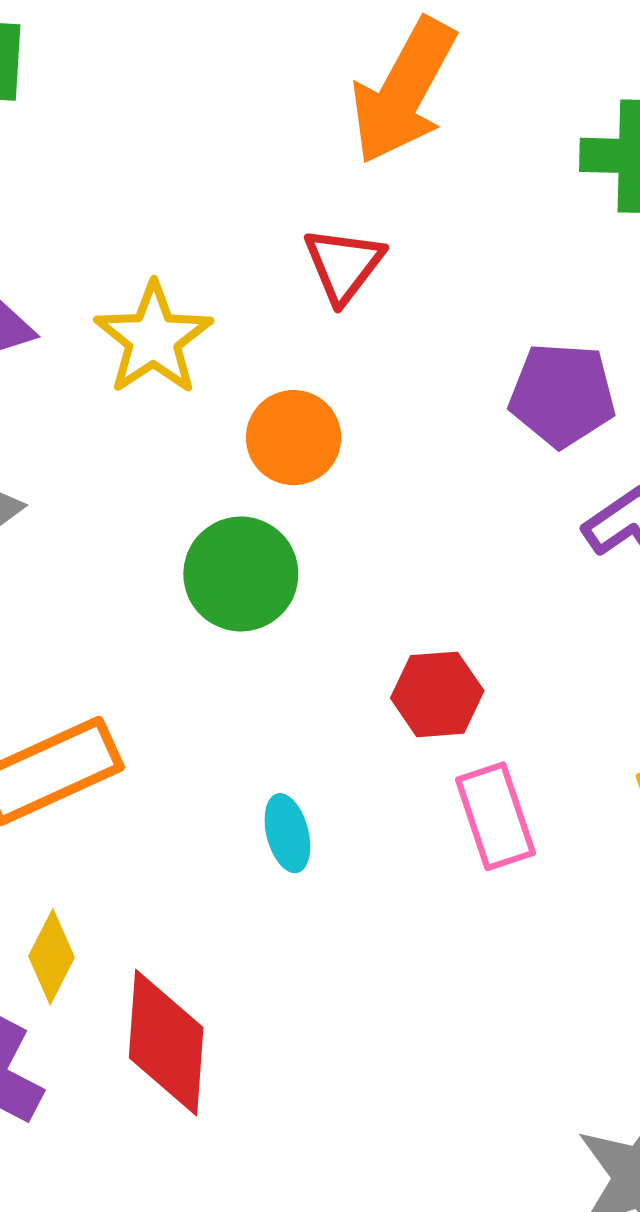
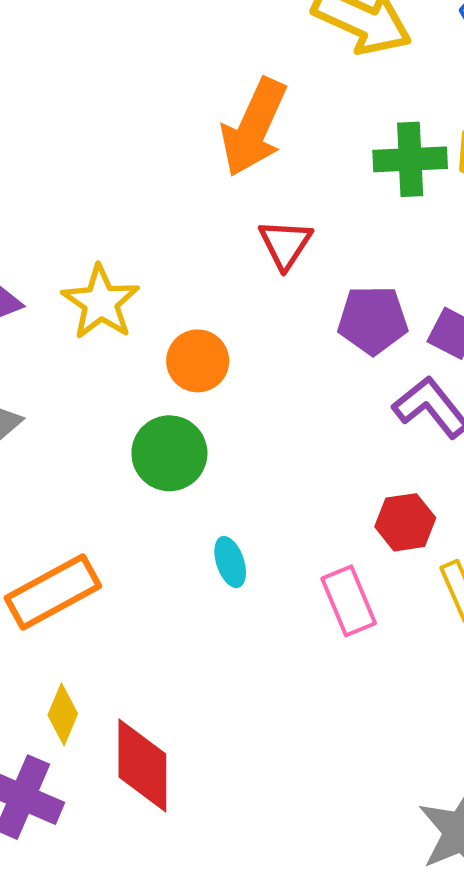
red triangle: (344, 265) -> (285, 244), moved
red hexagon: (437, 694) -> (405, 522), moved
cyan ellipse: (287, 833) -> (230, 562), moved

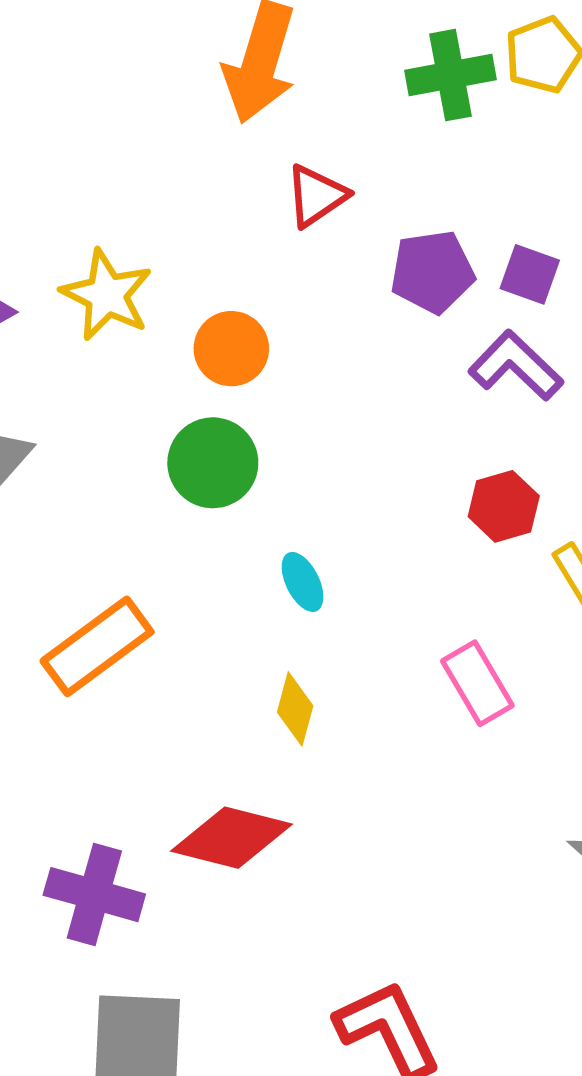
red triangle: (285, 244) -> (316, 196), turned 30
pink rectangle: (349, 601) -> (477, 683), moved
yellow diamond: (63, 714) -> (295, 709), moved
red diamond: (142, 766) -> (231, 838), turned -68

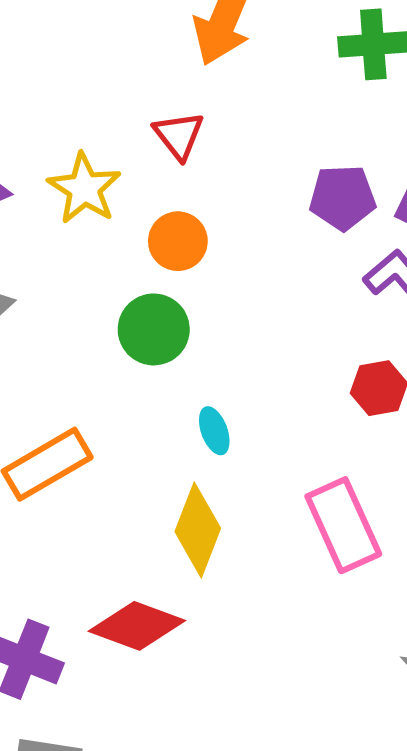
red triangle: (316, 196) -> (179, 135), moved, turned -40
pink rectangle: (477, 683) -> (343, 525), size x1.4
yellow diamond: (295, 709) -> (198, 530), size x1.6

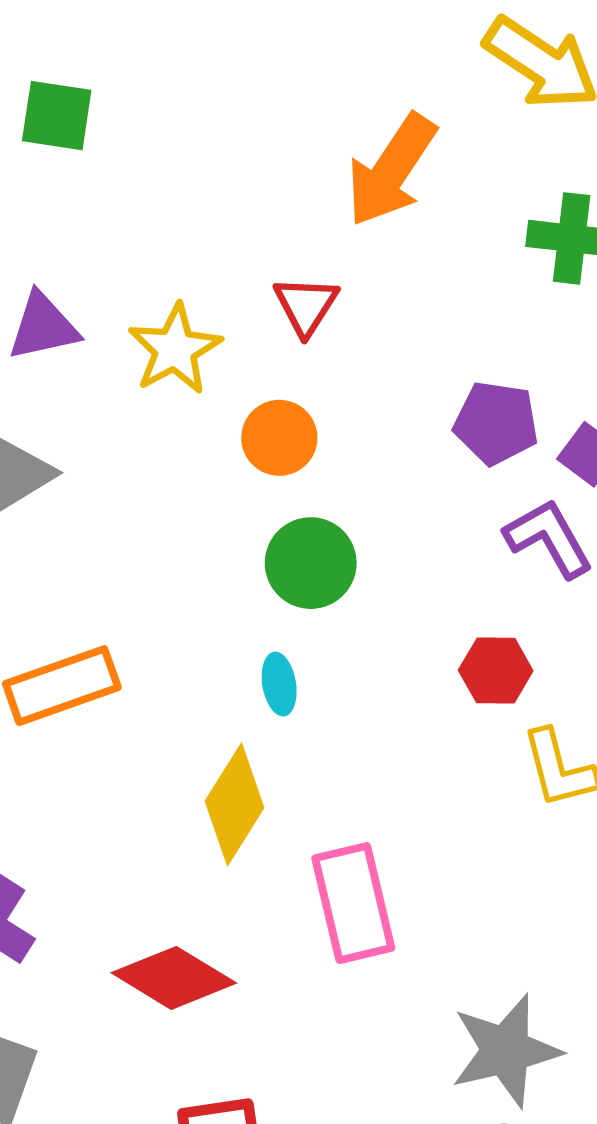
green circle: (154, 329) -> (311, 563), moved
pink rectangle: (343, 525) -> (353, 903), moved
red diamond: (137, 626) -> (174, 978), moved

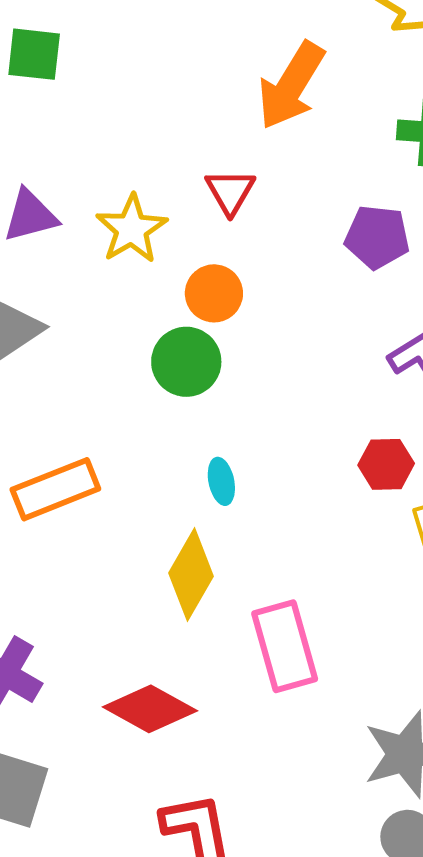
purple pentagon: (496, 423) -> (377, 237), moved
green circle: (311, 563) -> (186, 362), moved

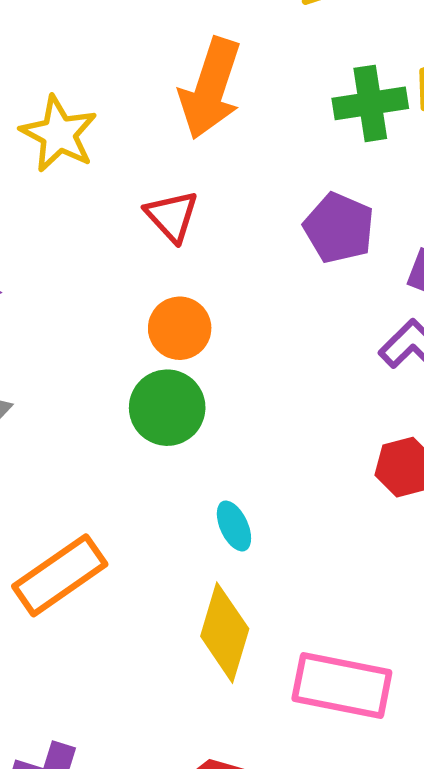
yellow star: (132, 229) -> (59, 134), moved
purple pentagon: (377, 237) -> (339, 228), turned 30
pink rectangle: (285, 646) -> (342, 686), turned -50

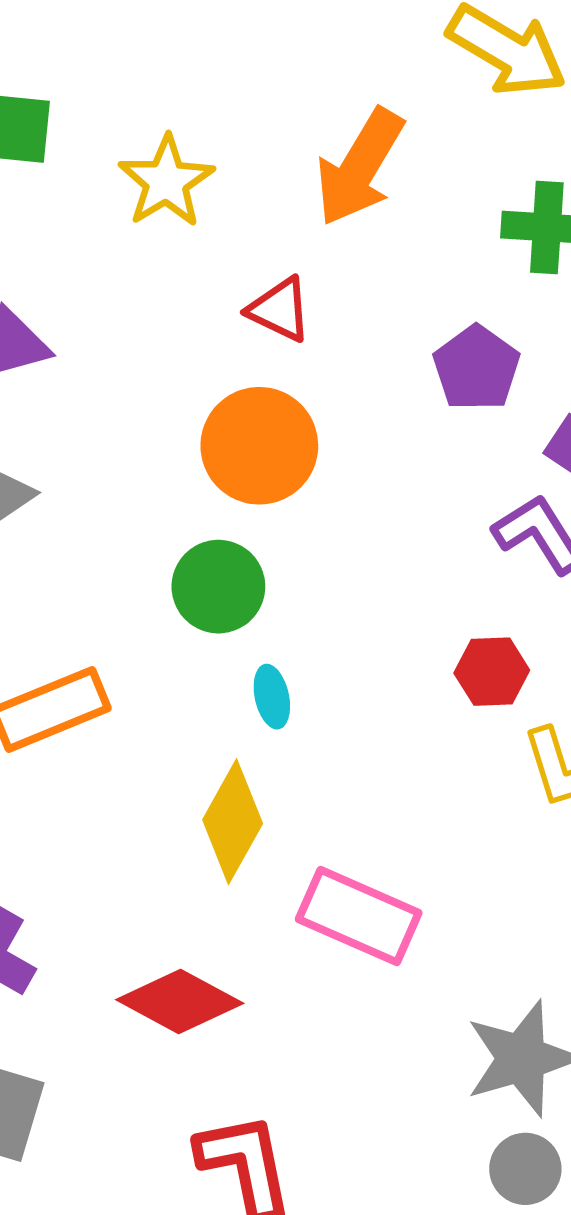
red triangle: (172, 216) -> (280, 310), turned -34
orange circle: (180, 328) -> (259, 446), size x1.5
green circle: (167, 408) -> (218, 587), moved

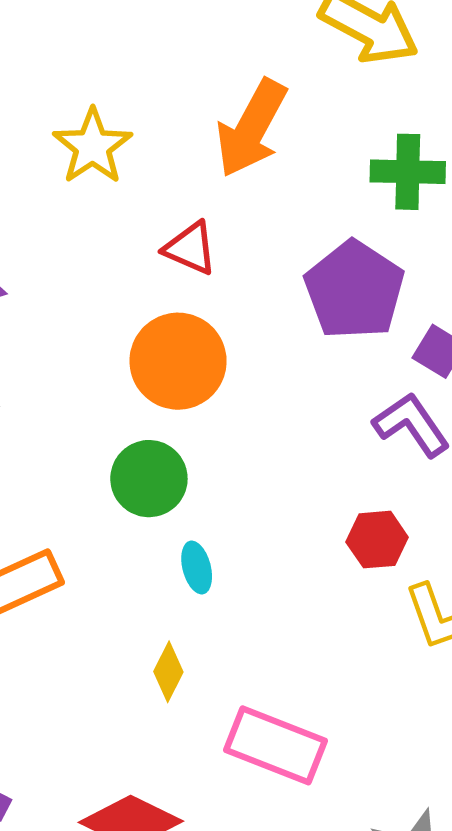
purple pentagon: (476, 368) -> (354, 290), size x1.4
yellow diamond: (233, 822) -> (168, 672), size x0.6

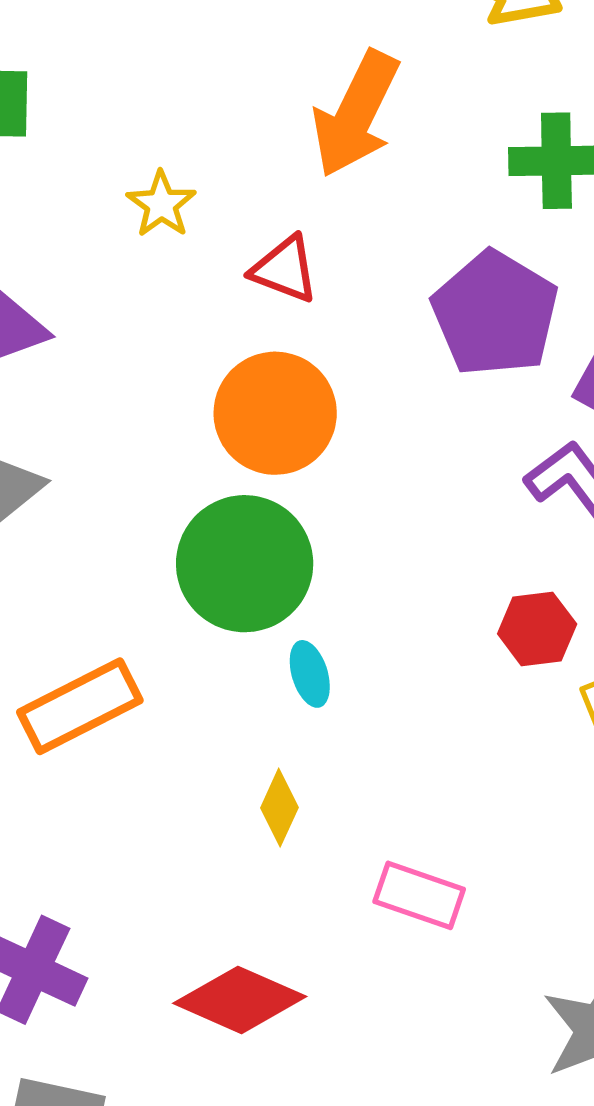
yellow star: (93, 146) -> (161, 204), moved, size x0.7
green circle: (149, 479) -> (245, 564), size x1.4
pink rectangle: (275, 745) -> (419, 895), size x0.7

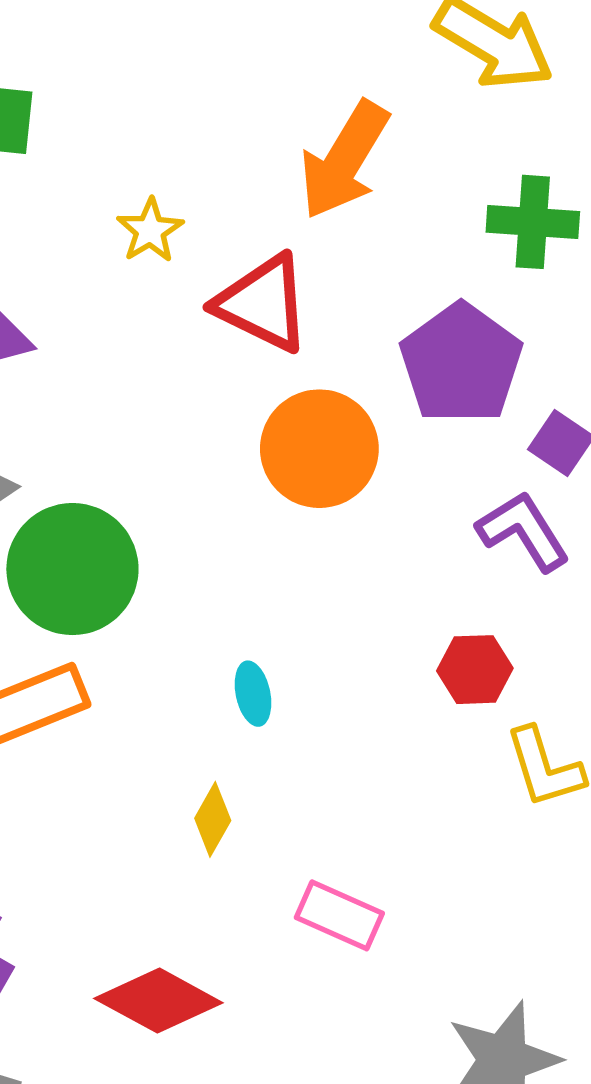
red triangle: (285, 269) -> (263, 303), size x1.5
orange circle: (275, 413) -> (319, 449), moved
green circle: (245, 564) -> (72, 569), moved

